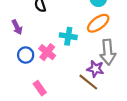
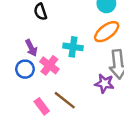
purple arrow: (17, 27) -> (31, 48), moved
brown line: (88, 82) -> (65, 100), moved

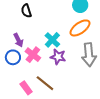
cyan cross: (73, 47) -> (52, 40), turned 35
purple star: (104, 83) -> (58, 57), moved

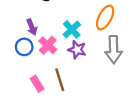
orange ellipse: (80, 28) -> (105, 18), turned -30
brown line: (45, 83) -> (60, 80), turned 30

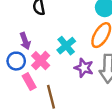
purple star: (77, 50) -> (84, 68), moved
pink rectangle: (37, 84) -> (29, 82), moved

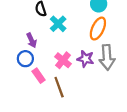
cyan cross: (66, 46) -> (58, 24), moved
pink cross: (41, 61) -> (63, 60), moved

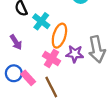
orange ellipse: (98, 29) -> (59, 36), moved
blue circle: (25, 59) -> (14, 73), moved

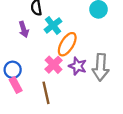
purple arrow: (16, 42) -> (24, 29), moved
pink rectangle: (28, 78) -> (16, 85), moved

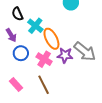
orange ellipse: (67, 44) -> (51, 39), turned -45
gray arrow: (101, 67) -> (85, 51), turned -40
blue circle: (13, 70) -> (21, 53), moved

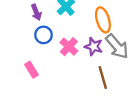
orange ellipse: (51, 39) -> (103, 20), moved
brown line: (44, 85) -> (103, 77), moved

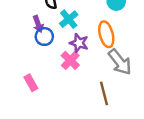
blue circle: (44, 35) -> (44, 37), moved
purple star: (94, 46) -> (79, 43), moved

